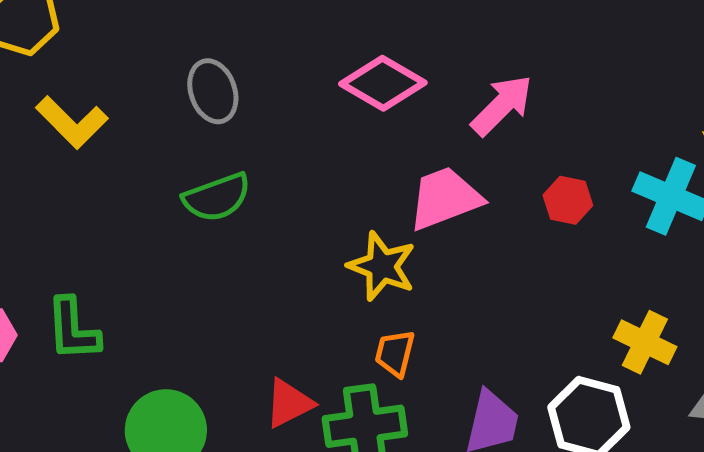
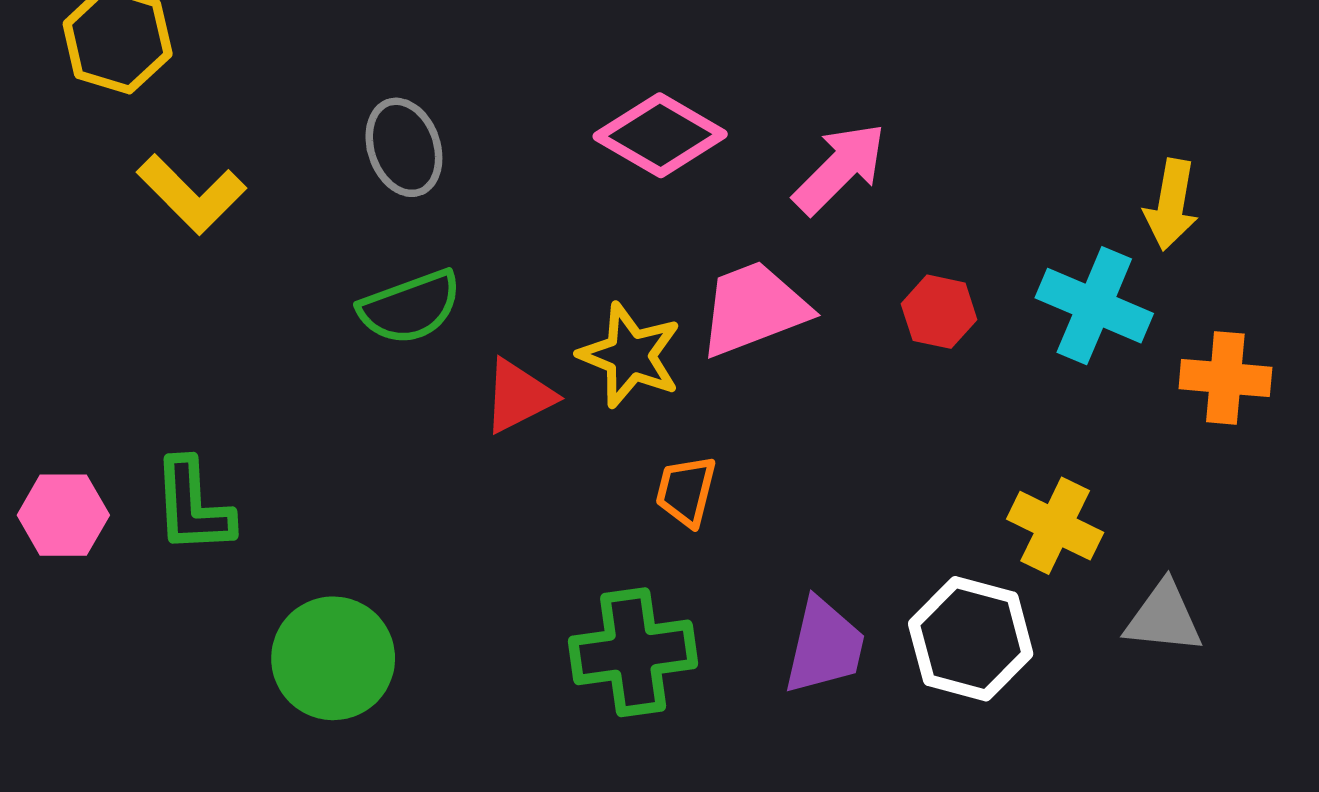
yellow star: (382, 266) -> (630, 355), moved
orange trapezoid: (395, 353) -> (686, 491), moved
red triangle: (289, 403) -> (519, 396), moved

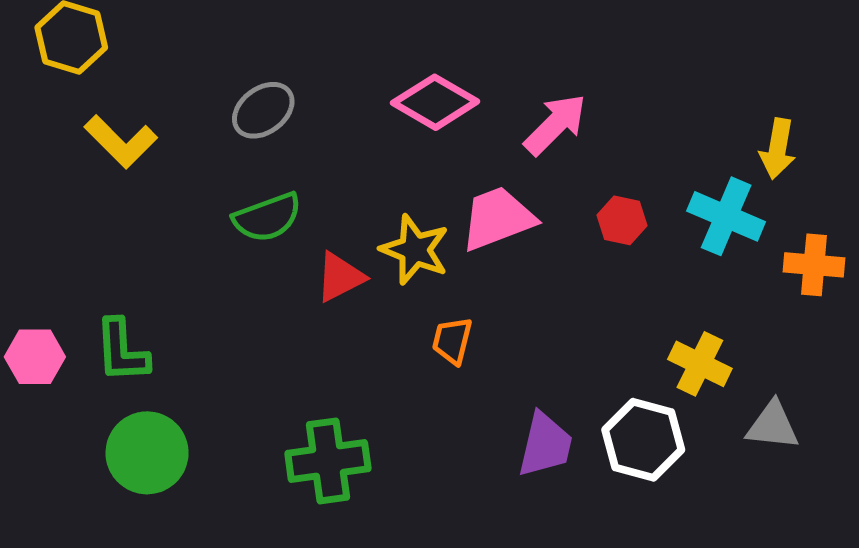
gray ellipse: (404, 147) -> (263, 110), turned 72
green cross: (633, 652) -> (328, 461), moved
green circle: (333, 658) -> (147, 453), moved

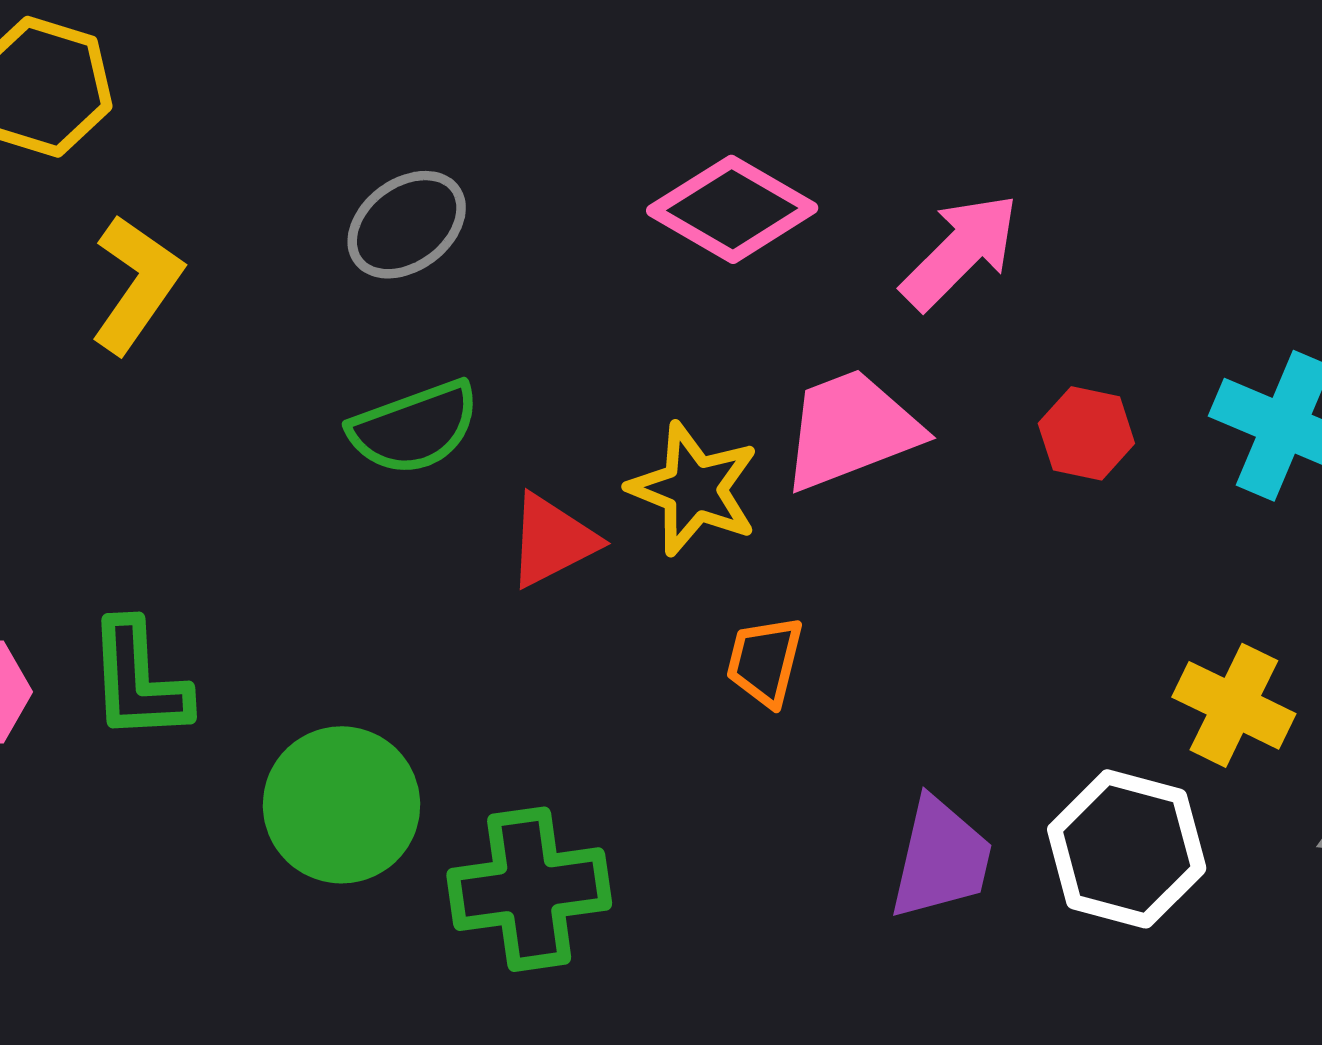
yellow L-shape: (121, 142) -> (137, 284), turned -100
green circle: (147, 453) -> (342, 805), moved

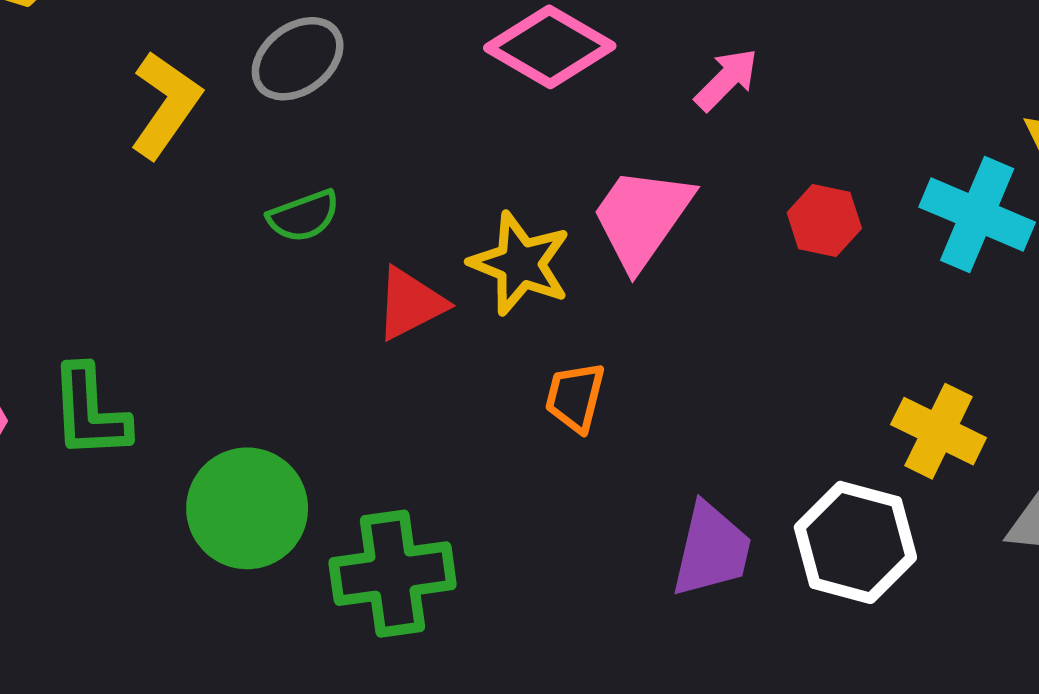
pink arrow: (960, 251) -> (726, 80), size x0.7
yellow L-shape: (137, 284) -> (165, 105), moved
green semicircle: (414, 428) -> (303, 216), size x0.7
pink trapezoid: (851, 430) -> (642, 218), turned -34

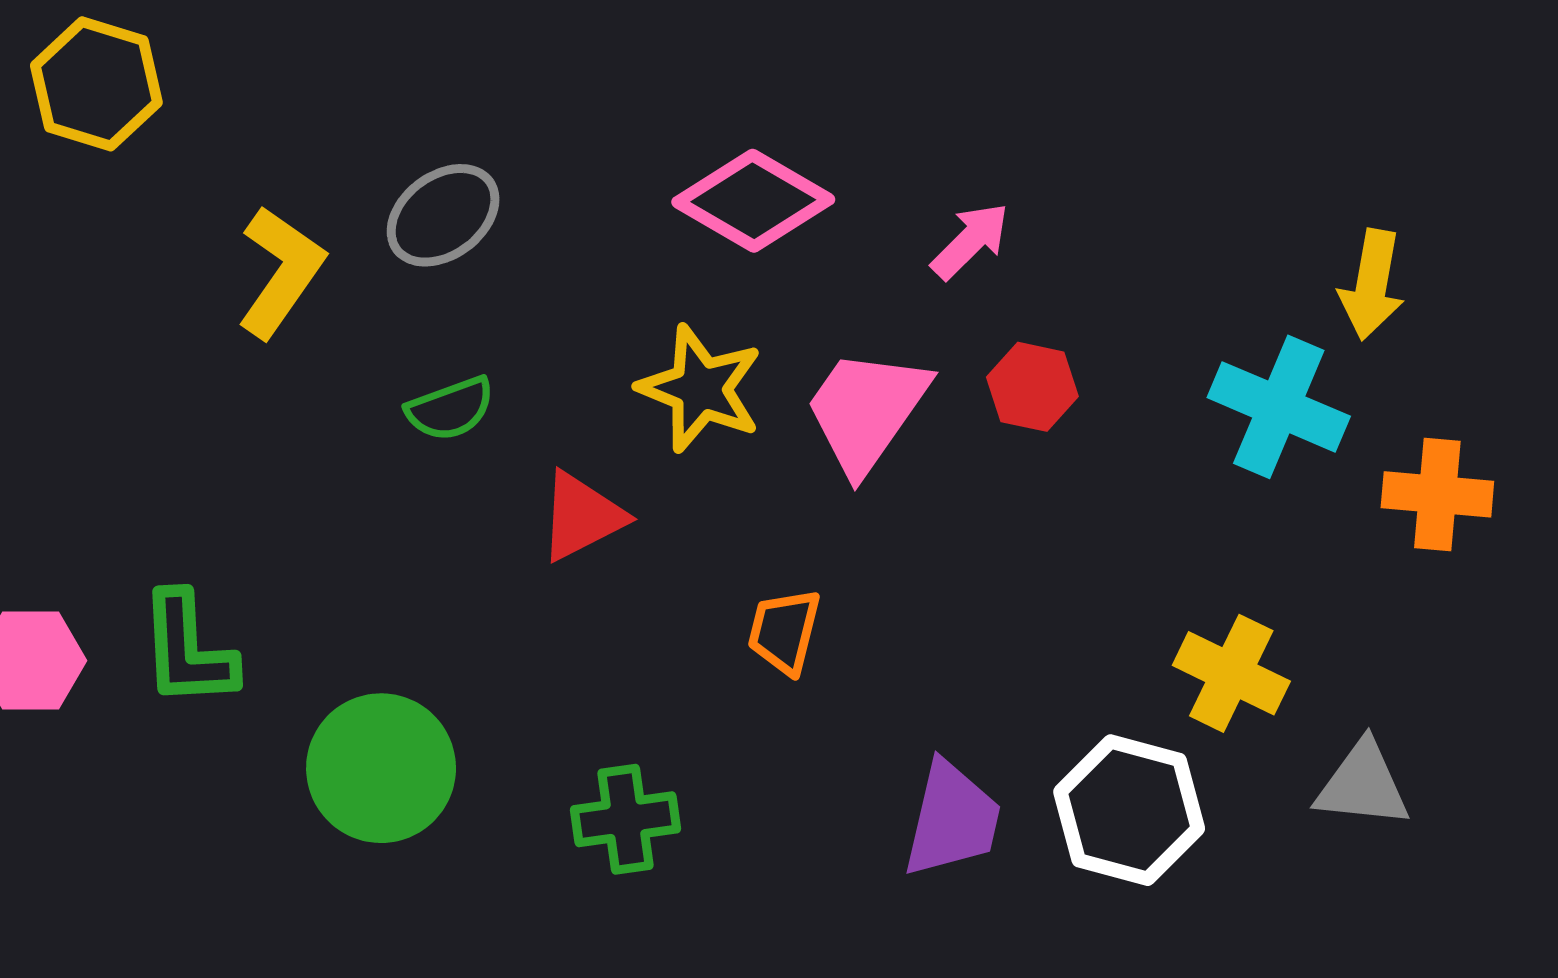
red hexagon: (824, 220) -> (1032, 387), moved
yellow star: (520, 264) -> (700, 389), moved
green cross: (393, 574) -> (626, 819), moved, size x0.7

